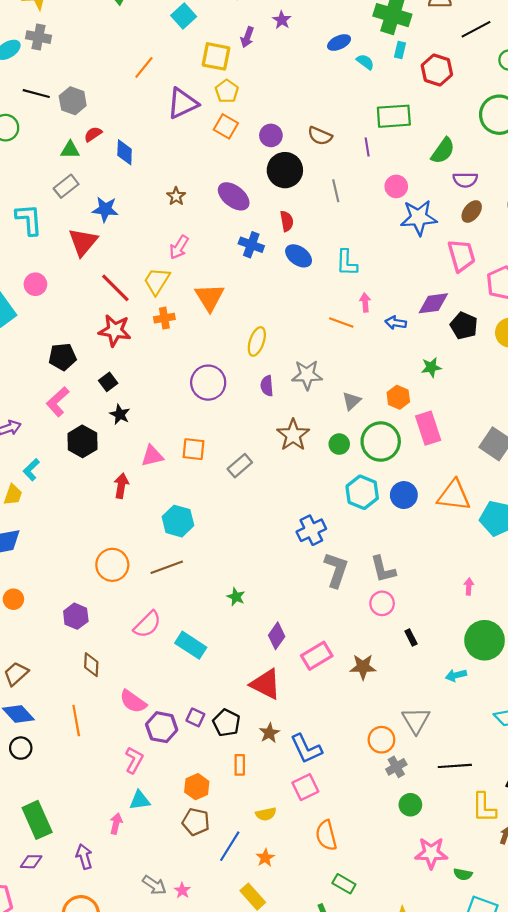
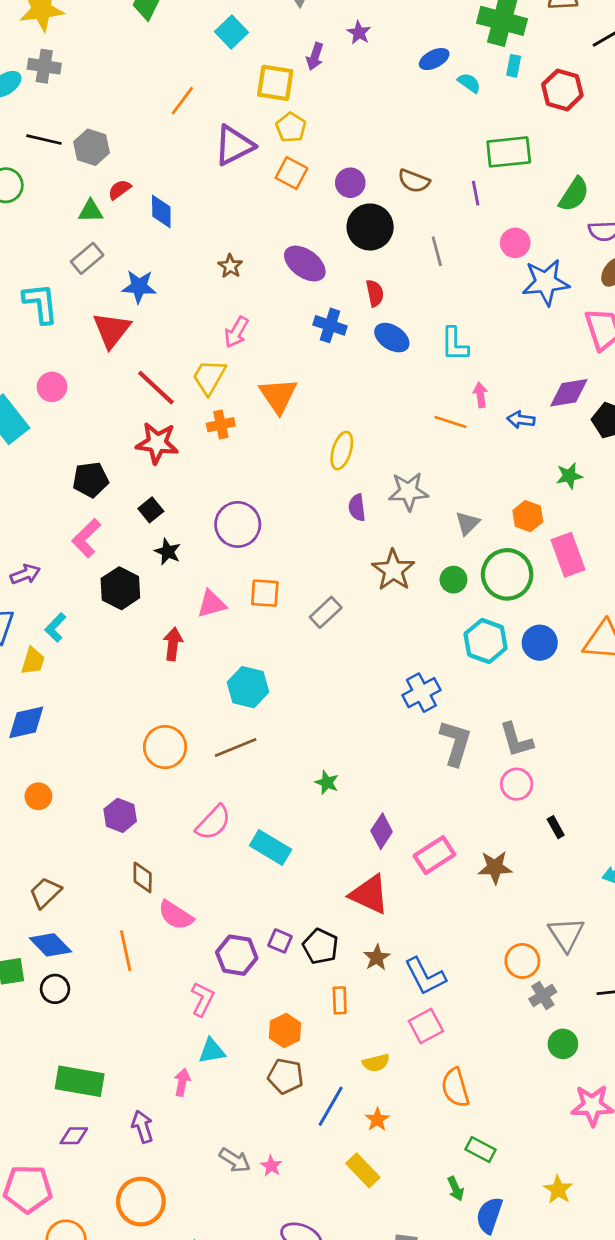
purple circle: (208, 383) -> (238, 524), moved
pink semicircle: (133, 702) -> (176, 915), moved
green rectangle: (37, 820) -> (80, 1081), turned -54

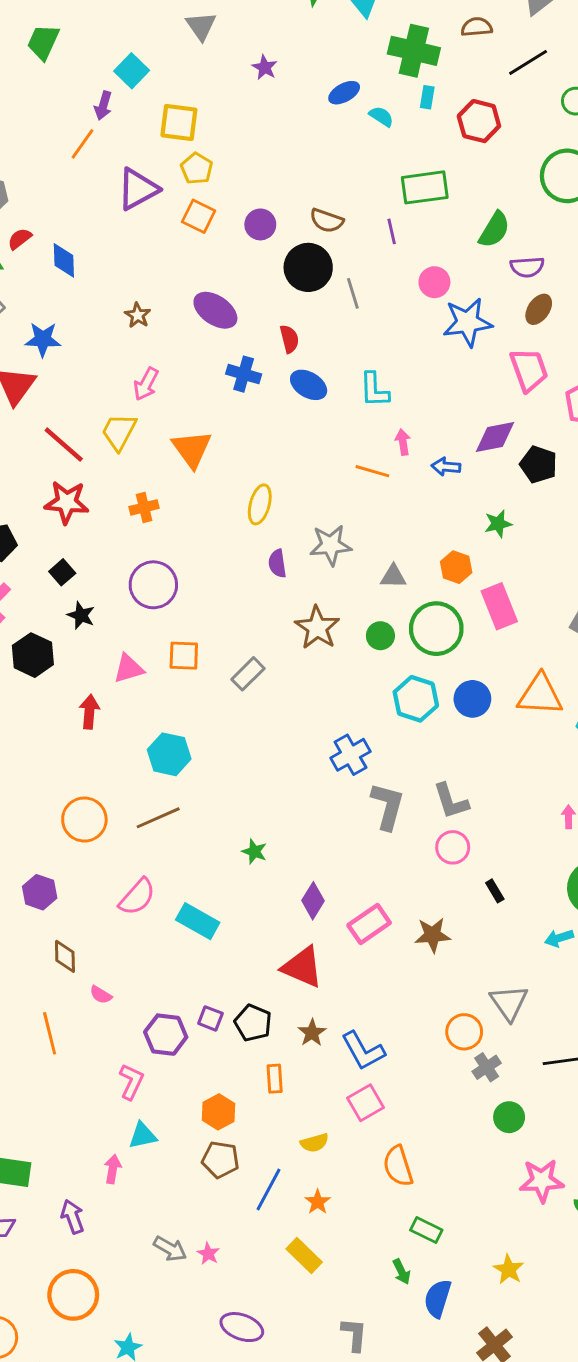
purple arrow: (315, 56) -> (103, 106), moved
black circle: (370, 227) -> (308, 267), moved
orange cross: (221, 425) -> (144, 507), moved
gray triangle: (467, 523) -> (393, 576), turned 48
pink semicircle: (176, 915) -> (101, 995), size x0.6

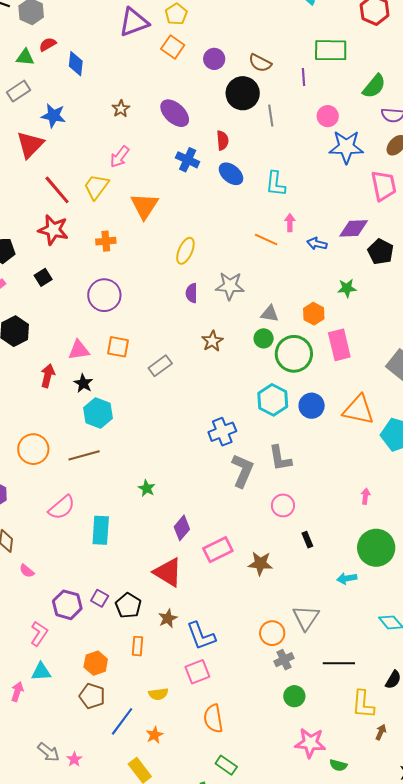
black star: (81, 615) -> (83, 383), moved
brown star: (317, 628) -> (212, 341), size x0.7
green circle: (380, 636) -> (264, 338), moved
gray L-shape: (451, 801) -> (280, 458), moved
cyan rectangle: (198, 921) -> (101, 530), turned 56

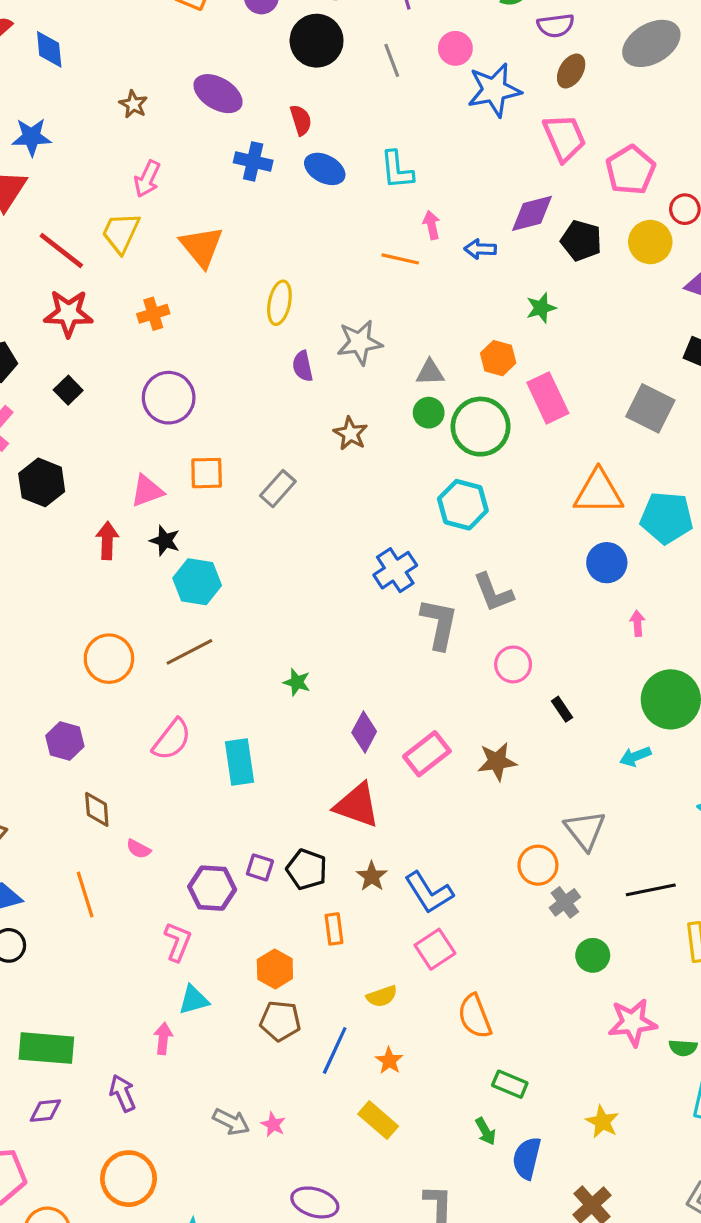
gray line: (271, 116) -> (392, 60), moved
blue circle: (312, 406) -> (607, 563), moved

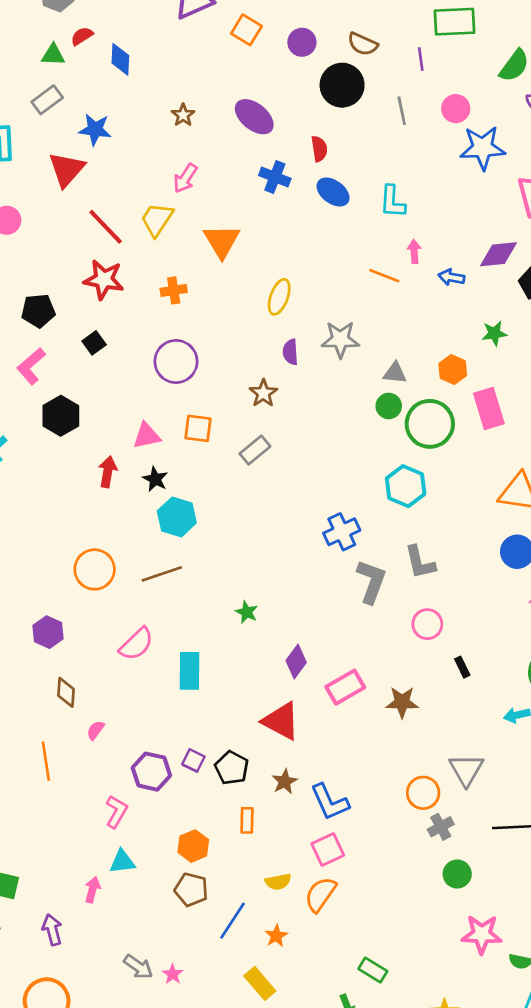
brown star: (350, 433) -> (263, 393), moved
pink semicircle: (139, 849) -> (95, 730), turned 90
orange semicircle: (475, 1016) -> (320, 894), moved, turned 48

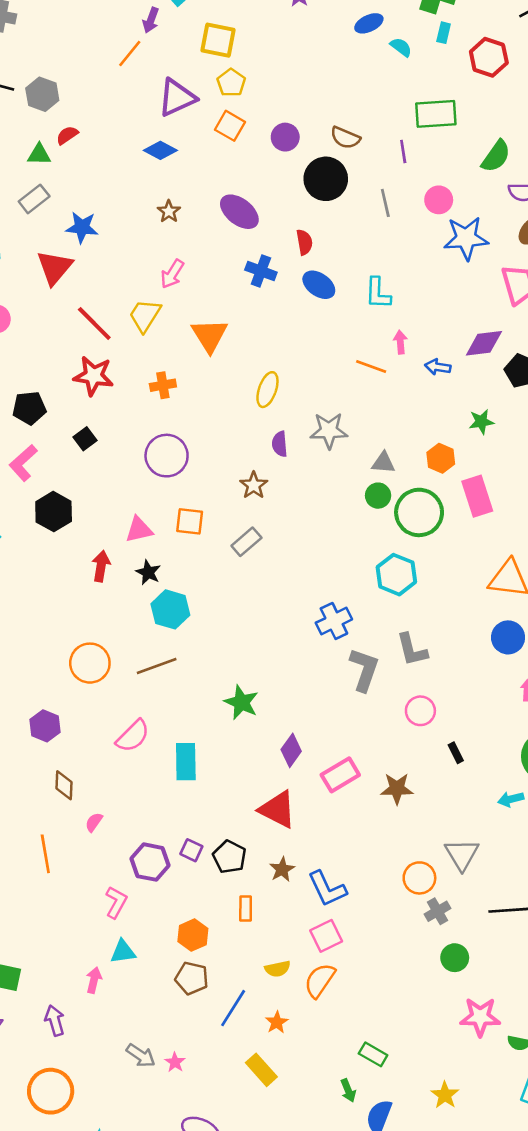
blue diamond: (120, 59) -> (160, 150), moved, turned -64
green star: (247, 612) -> (241, 702), size x1.5

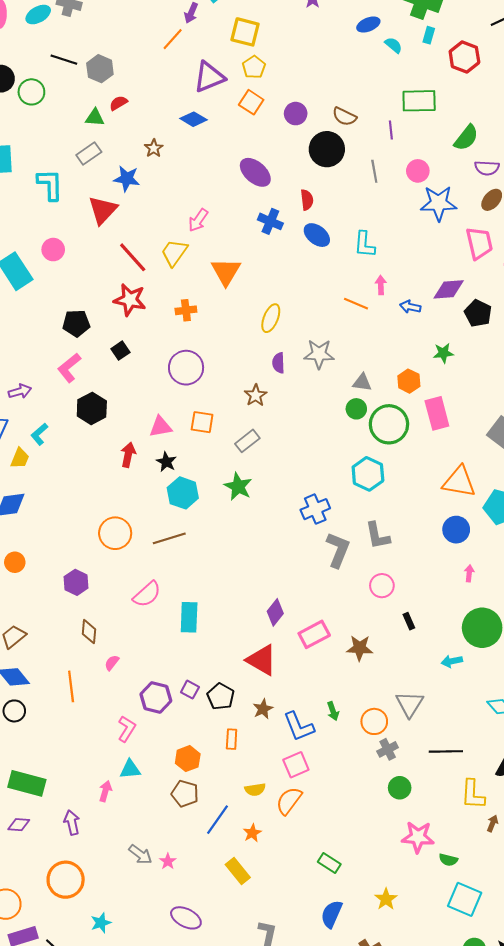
brown star: (169, 211) -> (154, 148), moved
green star: (241, 702) -> (238, 486), moved
green arrow: (348, 1090) -> (333, 711), moved

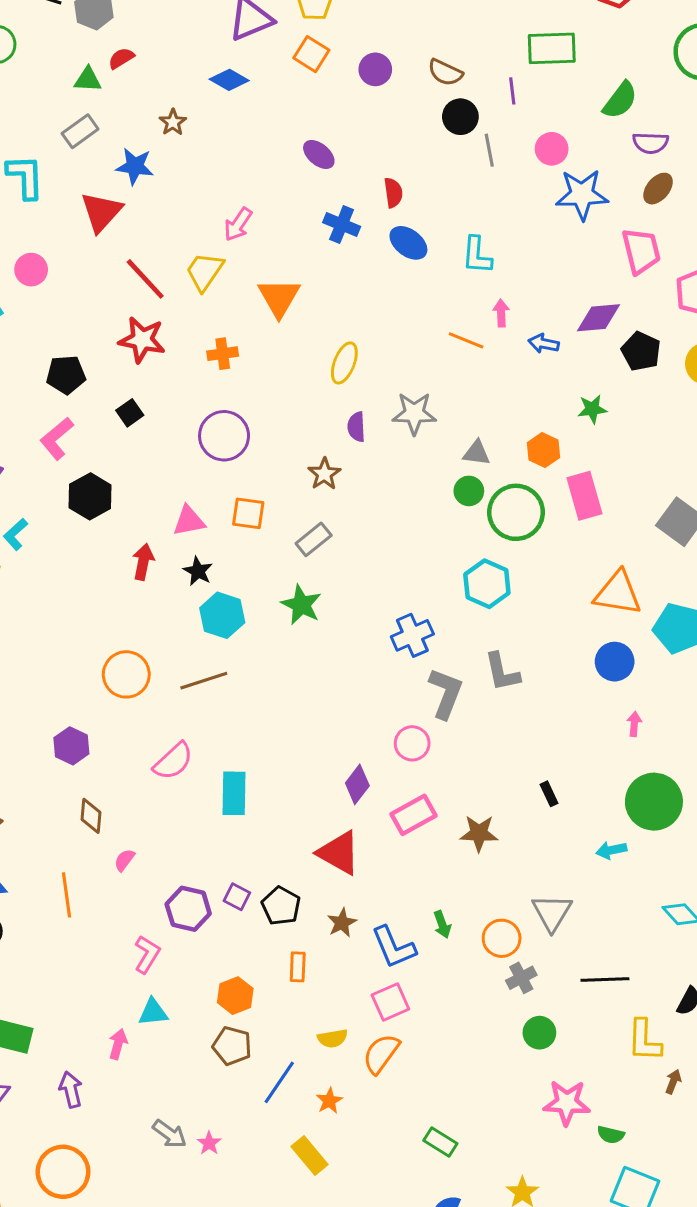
black circle: (327, 149) -> (460, 117), moved, size x0.7
purple ellipse: (255, 172) -> (319, 154), size x0.7
pink circle: (382, 586) -> (412, 743), moved

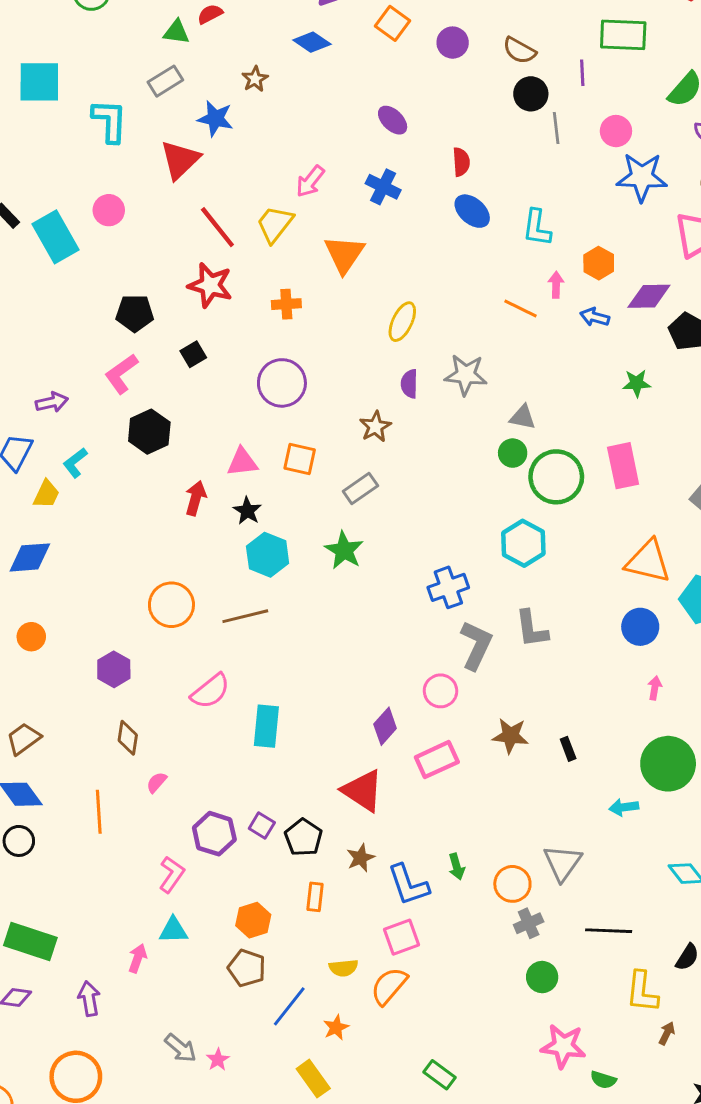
blue cross: (342, 225) -> (383, 187), moved
orange hexagon: (543, 450) -> (599, 263), moved
brown star: (479, 833) -> (510, 736), moved

